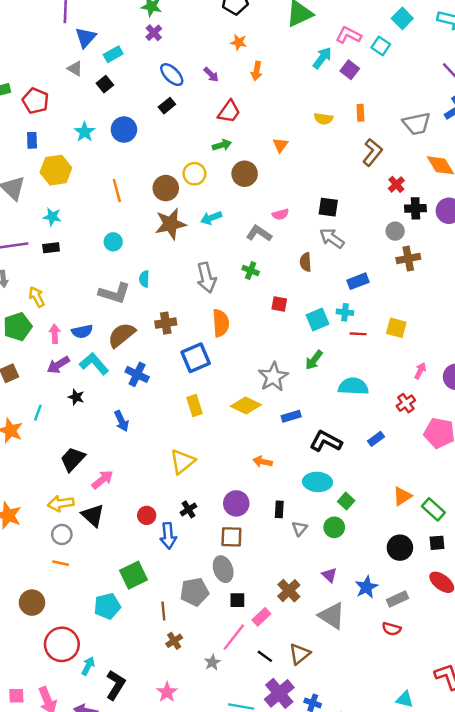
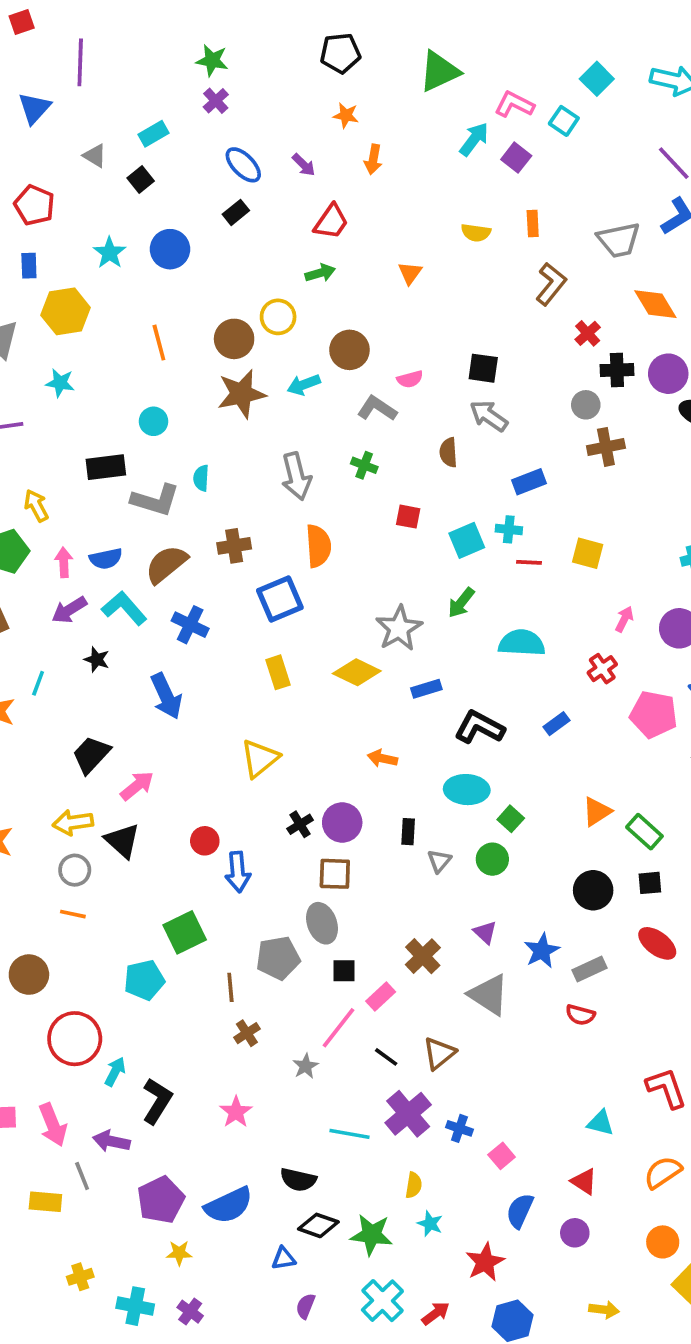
blue triangle: (86, 38) -> (34, 108), moved
brown circle: (245, 174) -> (349, 350), moved
black rectangle: (51, 248) -> (106, 467), moved, size x1.5
blue arrow: (122, 421) -> (166, 696), size x1.4
black cross: (188, 509) -> (300, 824), moved

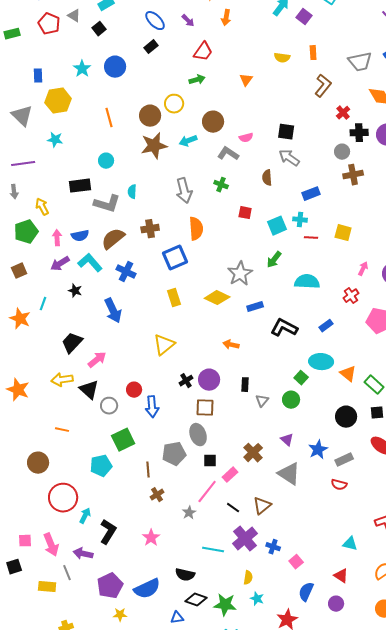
red pentagon: (34, 205) -> (49, 24), moved
cyan ellipse: (467, 790) -> (321, 362), moved
orange triangle: (597, 811) -> (348, 374), turned -48
gray circle: (75, 870) -> (109, 406), moved

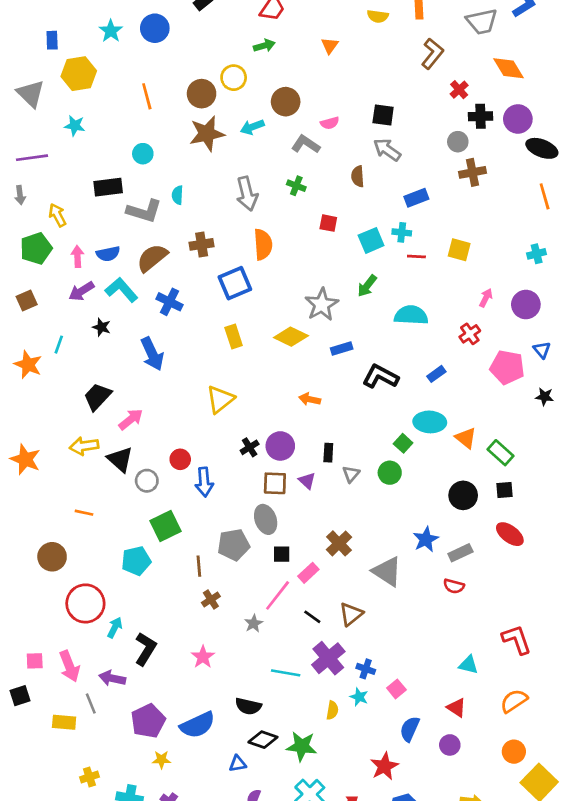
purple triangle: (287, 440) -> (307, 481), moved
cyan star: (257, 599) -> (359, 697), moved

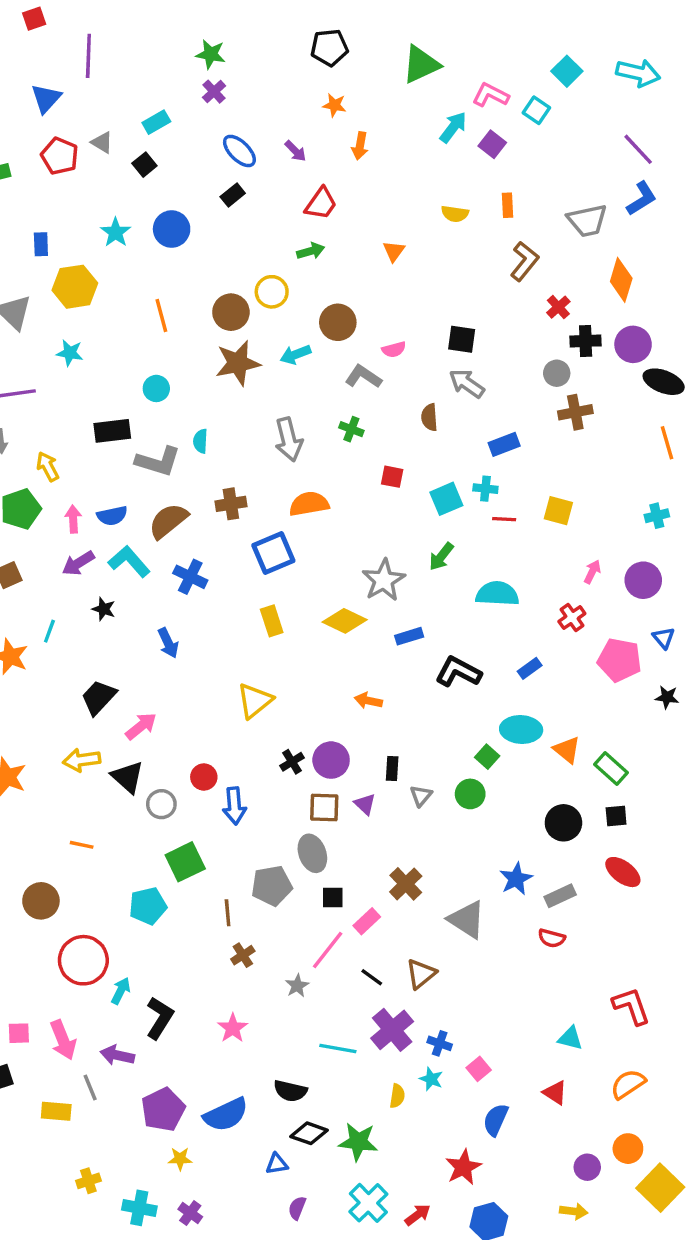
orange diamond: (509, 68) -> (621, 280), turned 48
orange semicircle: (263, 244) -> (309, 504), turned -96
blue arrow: (152, 354) -> (168, 643), size x0.7
purple circle: (450, 745) -> (587, 1167), moved

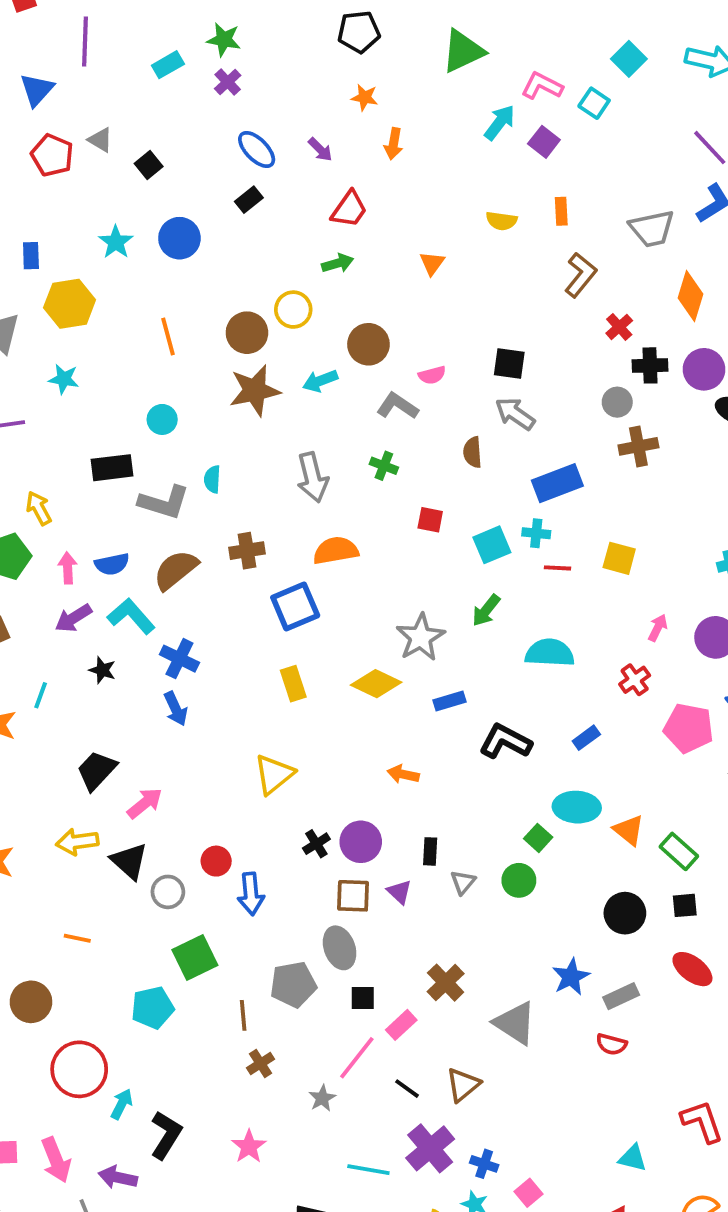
cyan rectangle: (156, 122) -> (168, 65), moved
blue rectangle: (504, 444) -> (557, 483), size x1.4
blue cross: (190, 577) -> (179, 659), moved

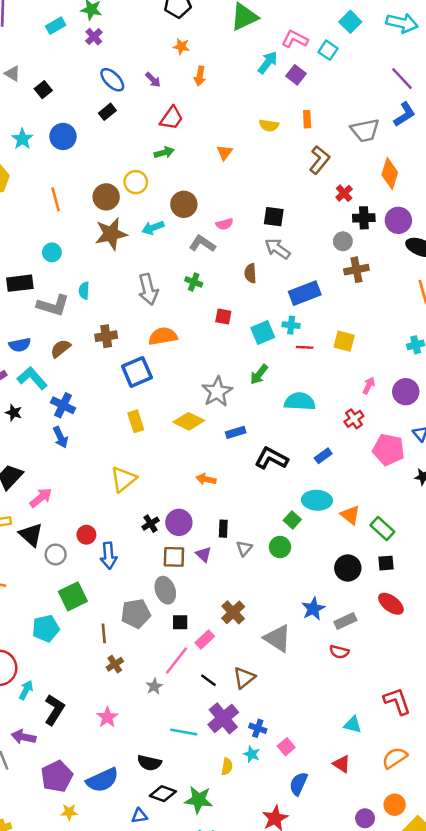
brown semicircle: (176, 570) -> (61, 349), size x0.7

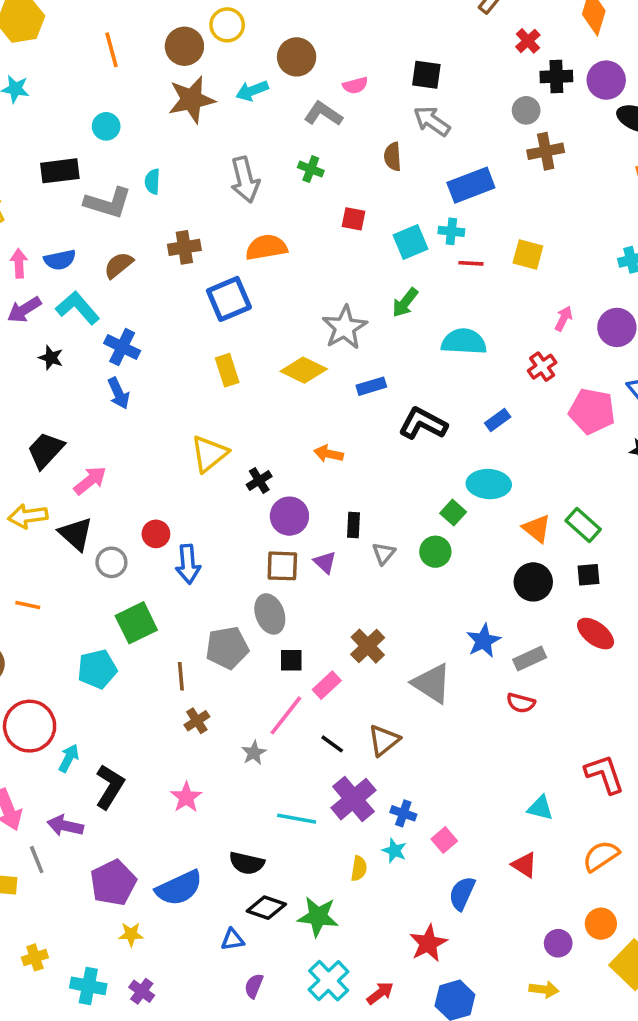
orange triangle: (350, 515) -> (537, 529), moved
black cross: (151, 524) -> (259, 480), moved

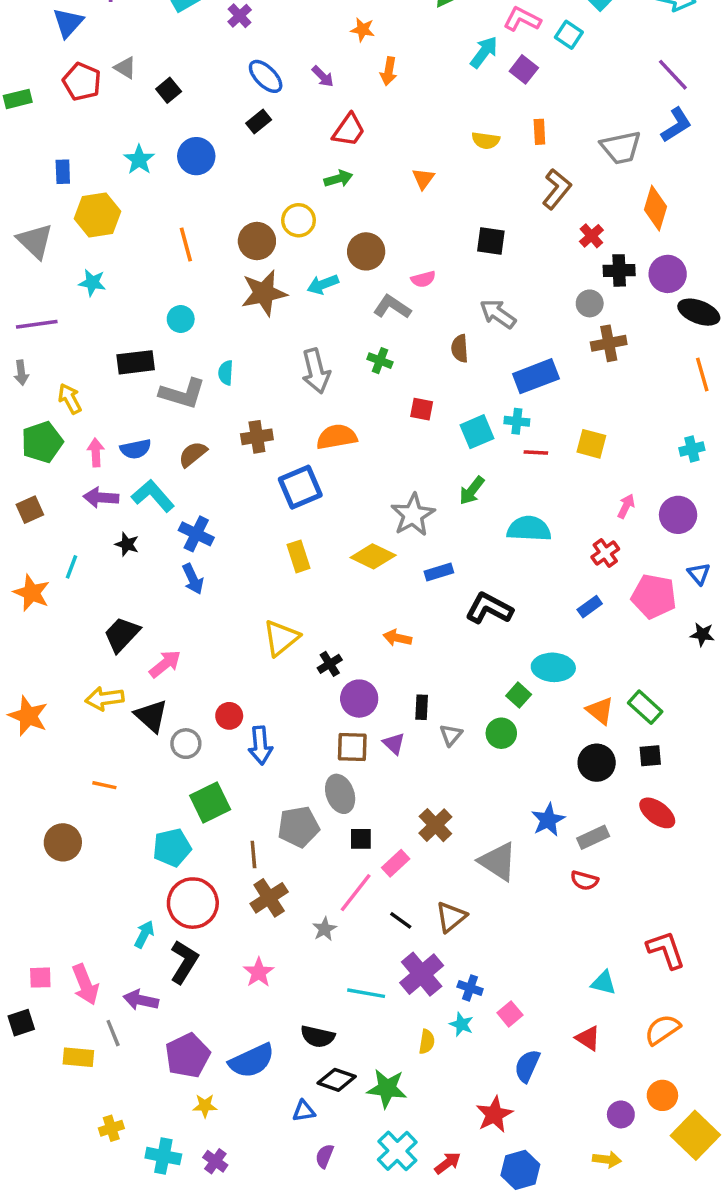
black square: (426, 75) -> (491, 241), moved
purple arrow: (24, 310) -> (101, 498), turned 36
blue rectangle: (498, 420) -> (590, 607), moved
brown cross: (197, 721) -> (269, 898), size x1.5
red circle: (30, 726) -> (193, 903), moved

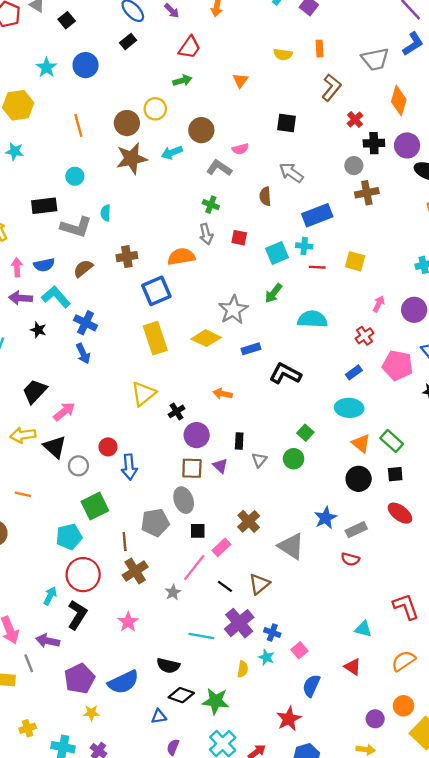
gray arrow: (316, 371) -> (206, 234), moved, size x0.7
yellow rectangle: (299, 556) -> (155, 338), size x1.5
cyan ellipse: (553, 667) -> (349, 408), moved

